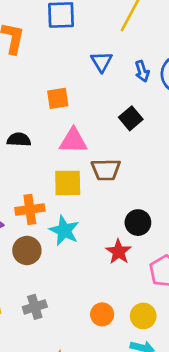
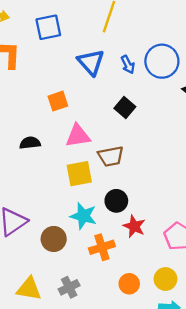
blue triangle: (102, 62) -> (91, 62), size x1.4
orange cross: (30, 209) -> (102, 247), moved
black circle: (138, 223) -> (116, 201), moved

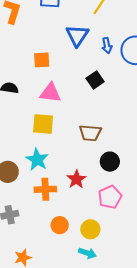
brown trapezoid: (111, 156) -> (90, 133), moved
black circle: (116, 201) -> (110, 162), moved

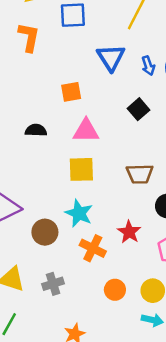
orange cross: (45, 189) -> (93, 248), turned 35

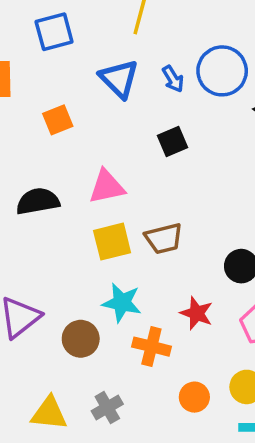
orange square: (71, 92) -> (58, 120), moved
black square: (138, 109) -> (173, 141), turned 30
black semicircle: (36, 130) -> (38, 201), size x1.4
brown trapezoid: (140, 174) -> (164, 239), moved

